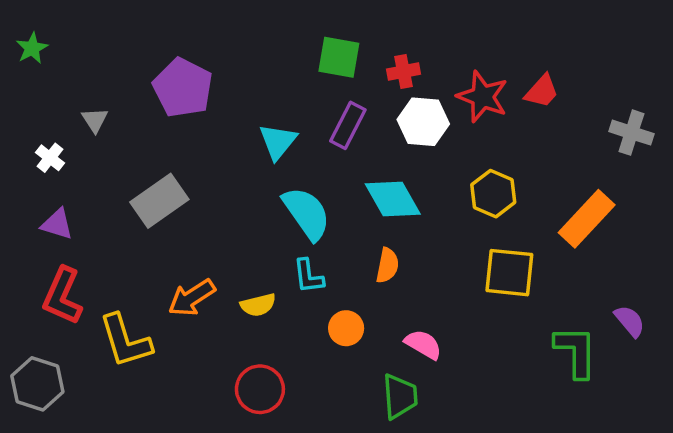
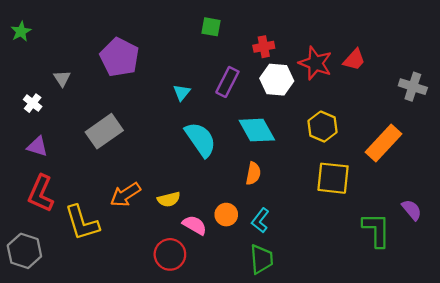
green square: (339, 57) -> (211, 27), moved, size x0.7
cyan triangle: (278, 142) -> (182, 92), size x0.7
cyan L-shape: (308, 276) -> (260, 220), moved, turned 45
pink semicircle: (423, 344) -> (195, 225), moved

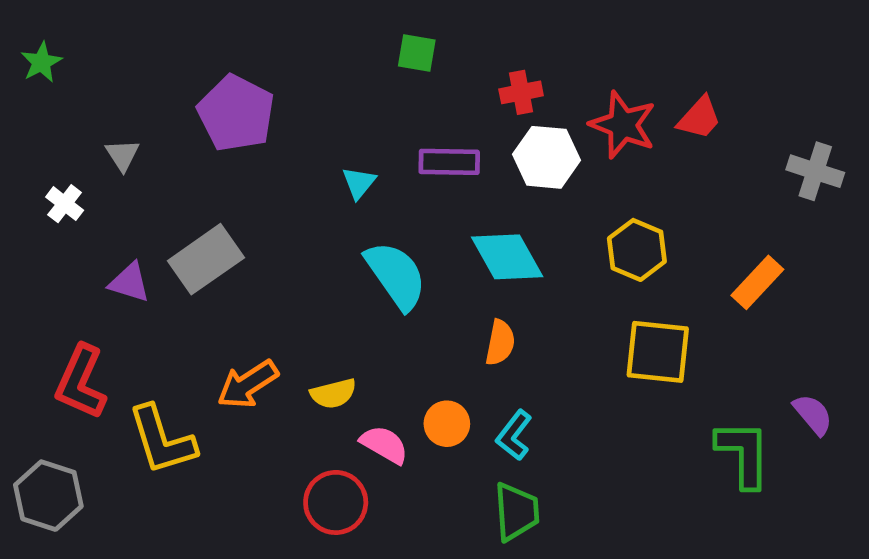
purple rectangle: (227, 82) -> (449, 162), turned 64
orange rectangle: (384, 143) -> (757, 282), size x0.7
purple triangle: (37, 146) -> (129, 282), moved

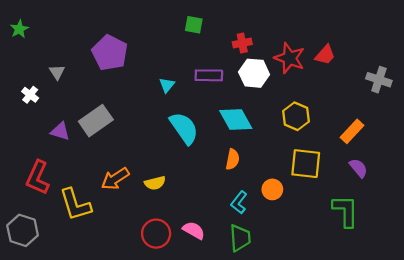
purple semicircle: (813, 414) -> (358, 168), moved
orange circle: (447, 424) -> (272, 189), moved
pink semicircle: (384, 445) -> (194, 230), moved

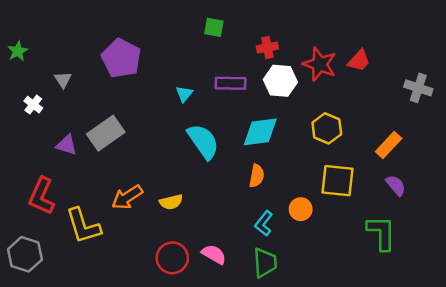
green star: (19, 29) -> (18, 51), moved
cyan diamond: (236, 119) -> (260, 132), turned -68

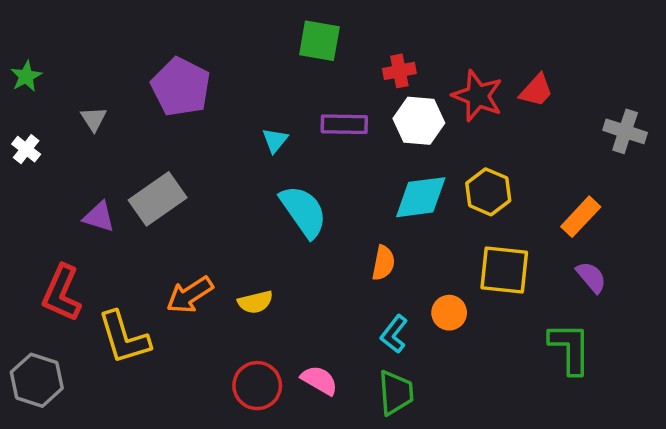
green square: (214, 27) -> (319, 41), size x1.4
white cross: (33, 105) -> (26, 149), moved
cyan diamond: (260, 132) -> (421, 197), moved

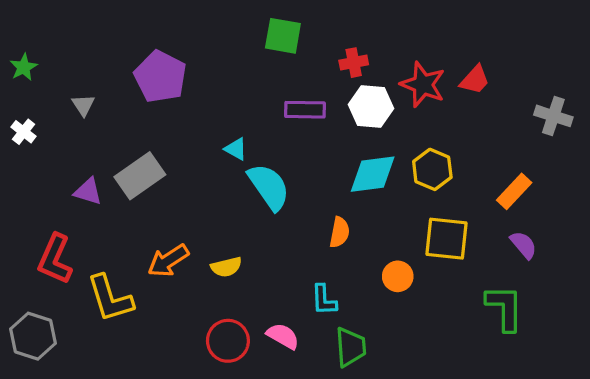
cyan triangle: (275, 140) -> (236, 149), moved, turned -40
cyan L-shape: (394, 334) -> (324, 300), moved, turned -40

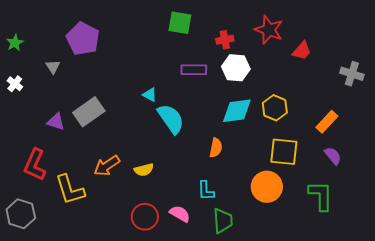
purple pentagon: (160, 77) -> (83, 39), moved
red star: (423, 85) -> (269, 30), moved
orange circle: (398, 276) -> (267, 187), moved, size x1.6

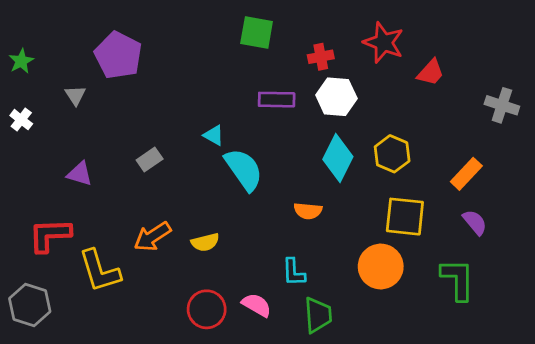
cyan diamond: (237, 111) -> (338, 158), turned -56
gray rectangle: (89, 112) -> (150, 160), moved, size x0.6
orange semicircle: (216, 148) -> (308, 211), turned 84
red L-shape: (35, 165) -> (50, 235), turned 64

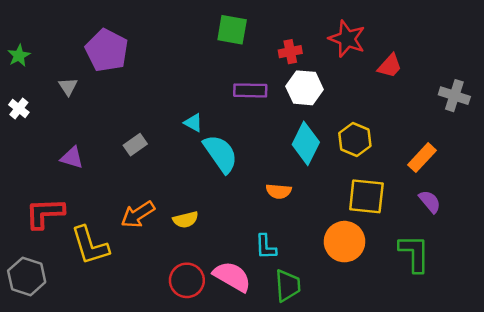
pink semicircle: (257, 305) -> (232, 276), size x1.4

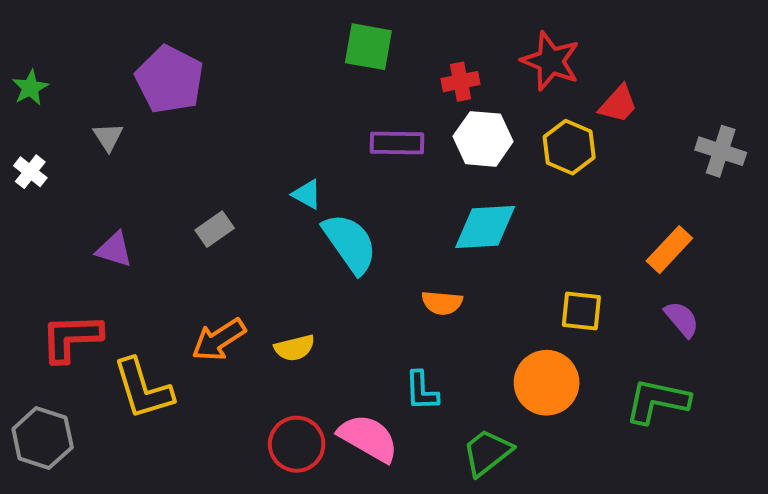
yellow hexagon: (355, 140) -> (569, 147), moved
cyan diamond: (306, 143) -> (485, 227), turned 60
yellow square: (366, 196) -> (581, 311), size x0.7
green L-shape: (414, 253) -> (657, 401), turned -78
green trapezoid: (288, 286) -> (487, 452), moved, turned -124

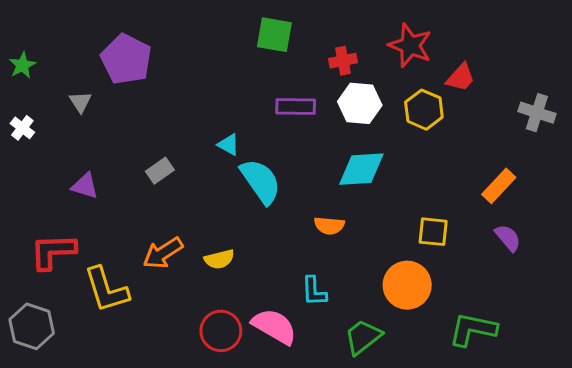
green L-shape: (657, 401) -> (473, 329), moved

